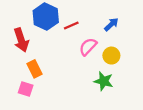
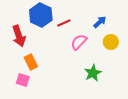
yellow circle: (111, 56) -> (111, 42), moved
green star: (104, 81) -> (93, 73), turned 30

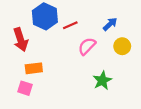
orange rectangle: (31, 62) -> (34, 68), turned -70

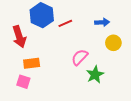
blue arrow: (110, 24) -> (102, 22), turned 40
pink semicircle: (87, 46) -> (80, 57), moved

